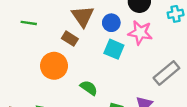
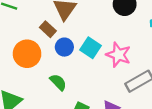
blue circle: (111, 23) -> (64, 47), moved
pink star: (140, 33) -> (118, 55), moved

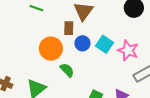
brown rectangle: (48, 29) -> (69, 28), turned 48
green semicircle: (58, 82) -> (67, 70), moved

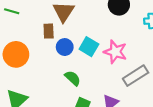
orange circle: (51, 49) -> (16, 54), moved
green semicircle: (67, 70) -> (73, 78), moved

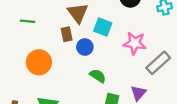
cyan square: (89, 47) -> (103, 27), moved

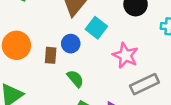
brown rectangle: (67, 34) -> (51, 55), moved

